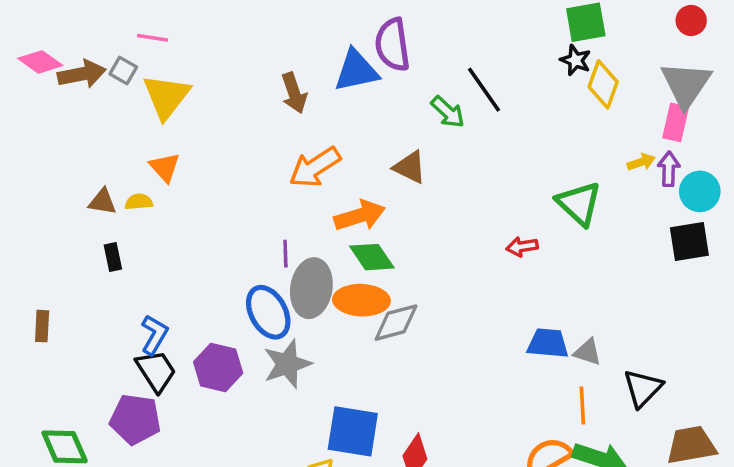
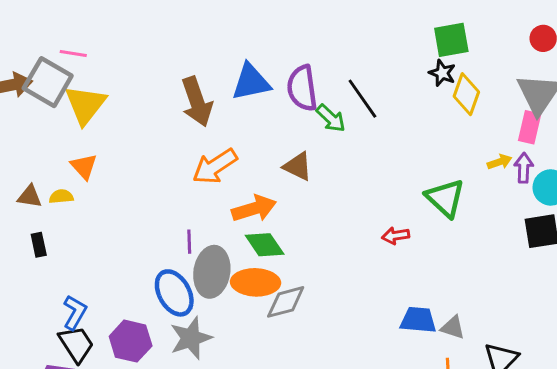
purple semicircle: (393, 45) -> (302, 88), moved
gray square: (123, 71) -> (48, 82), size x2.0
brown arrow: (294, 93) -> (197, 102), size x1.4

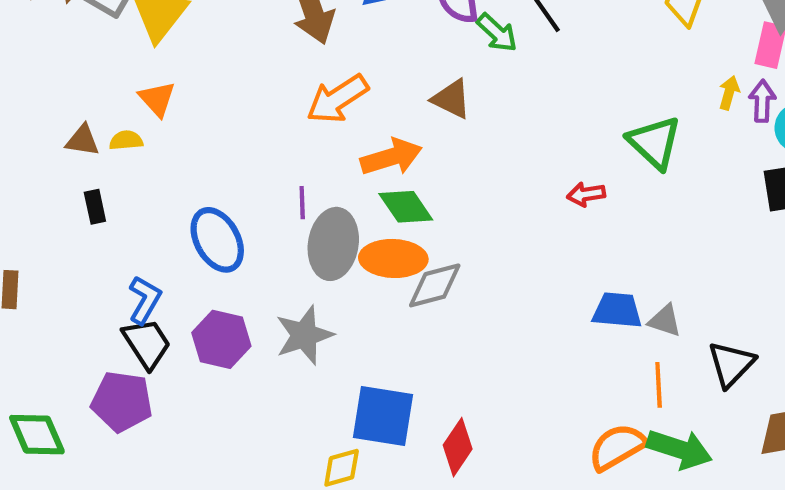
yellow arrow: (499, 162) -> (729, 93), turned -55
blue ellipse: (174, 293) -> (217, 240), moved

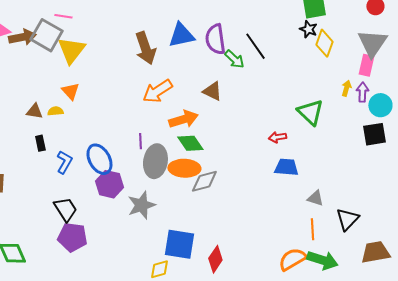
blue L-shape: (145, 300) -> (64, 162), moved
blue trapezoid: (617, 310) -> (286, 167), moved
purple hexagon: (221, 339) -> (109, 184), moved
purple pentagon: (122, 401) -> (72, 237), moved

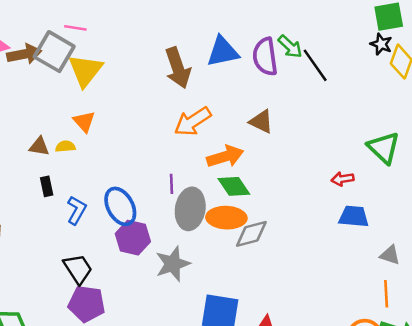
green arrow: (234, 59) -> (290, 47), moved

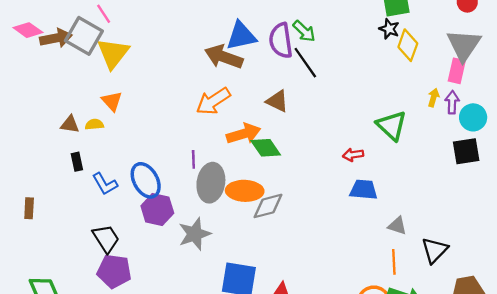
pink line: (75, 28) -> (104, 14), turned 48
black line: (315, 65) -> (305, 63), moved
brown arrow: (178, 68) -> (224, 57), moved, turned 129
green diamond: (234, 186) -> (266, 148), moved
blue L-shape: (77, 210) -> (105, 184), turned 120

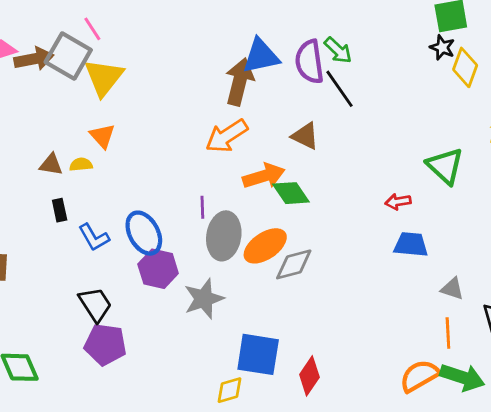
brown arrow: (224, 57) -> (240, 82), turned 84
orange ellipse: (245, 191) -> (265, 246), turned -36

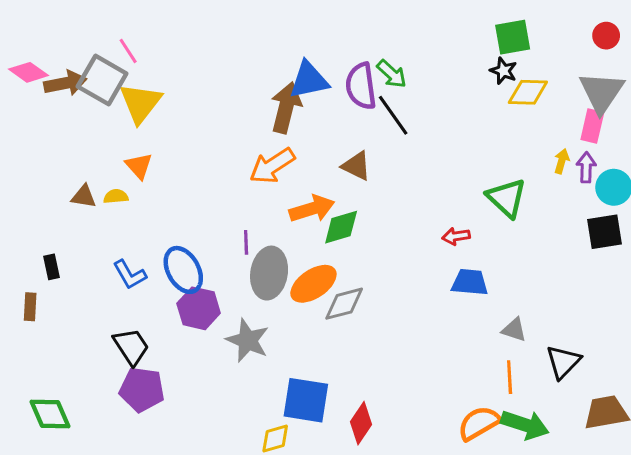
yellow diamond: (465, 67) -> (528, 92), turned 72
green diamond: (291, 193) -> (341, 227), turned -72
black rectangle: (60, 210) -> (52, 267), moved
gray star: (204, 299) -> (248, 340), turned -30

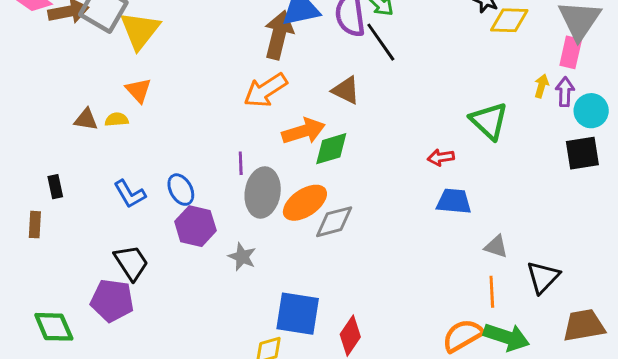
blue ellipse: (183, 270) -> (181, 190), size x0.7
gray star: (248, 340) -> (242, 257), size x0.7
purple pentagon: (142, 389) -> (112, 301), moved

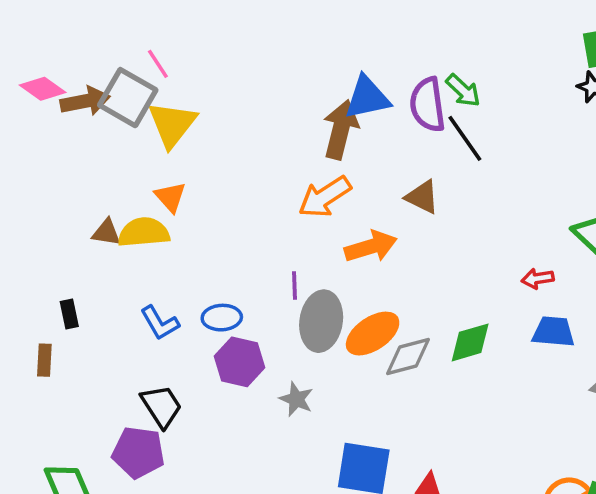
yellow semicircle: (117, 119) -> (144, 232), size x1.8
green diamond: (331, 149) -> (470, 342), moved
blue ellipse: (181, 190) -> (222, 318), turned -64

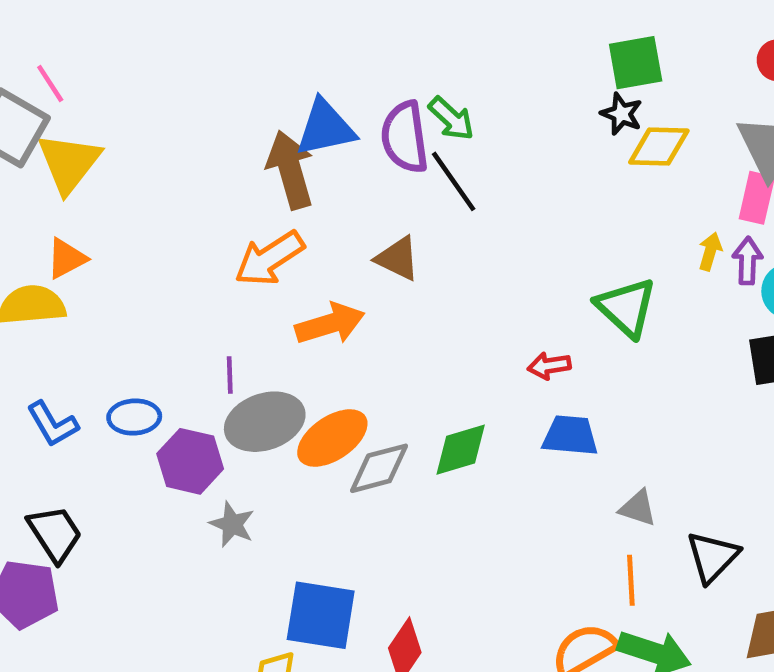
brown arrow: (341, 130) -> (290, 170), turned -30
orange triangle: (170, 197) -> (67, 258), turned 44
gray ellipse: (321, 321) -> (265, 422), turned 62
purple hexagon: (240, 362) -> (190, 461), moved

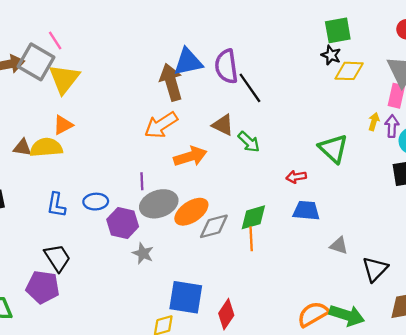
green arrow: (451, 119) -> (249, 142), moved
blue L-shape: (53, 424) -> (56, 205), turned 40
orange line: (631, 580) -> (251, 239), moved

